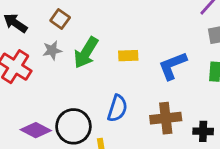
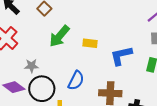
gray star: (52, 50) -> (31, 66), moved

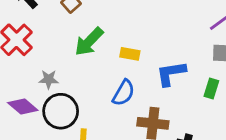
blue semicircle: (76, 81) -> (124, 93), moved

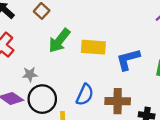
yellow rectangle: (130, 54) -> (93, 47), size x1.5
blue semicircle: (124, 93) -> (85, 95), moved

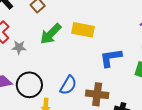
yellow rectangle: (93, 47) -> (83, 30), moved
gray star: (30, 74) -> (19, 47), moved

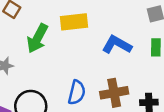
blue L-shape: (111, 58) -> (117, 45), turned 55

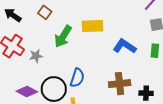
blue semicircle: (77, 92) -> (77, 78), moved

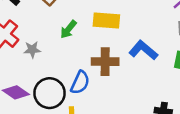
green arrow: (63, 36) -> (68, 29), size x0.7
brown cross: (120, 84) -> (105, 62), moved

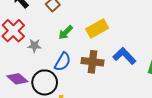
yellow rectangle: (106, 20) -> (97, 29), turned -40
blue semicircle: (80, 83) -> (63, 62), moved

